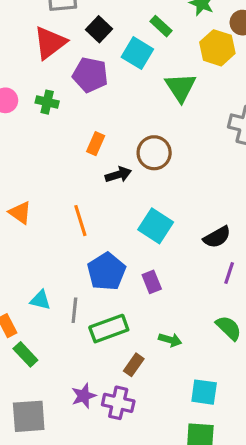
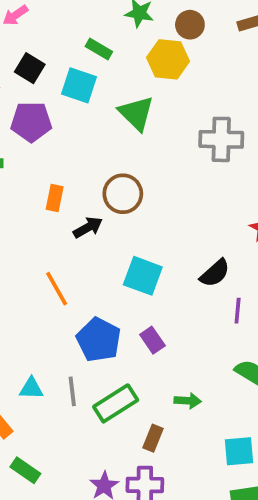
green rectangle: (25, 354) -> (25, 470), moved

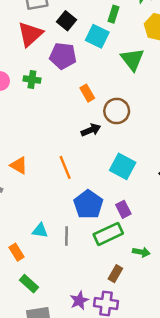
green rectangle: (99, 49) -> (113, 14), turned 70
orange rectangle: (55, 198) -> (87, 93), moved, turned -49
green rectangle: (116, 403) -> (108, 234), moved

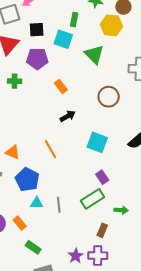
black square: (67, 21) -> (37, 30), turned -35
brown circle: (117, 111) -> (109, 97), moved
blue pentagon: (88, 204) -> (27, 180), moved

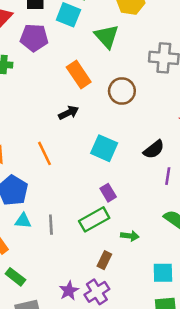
orange rectangle: (61, 86) -> (79, 75), moved, size x1.5
purple cross: (98, 256) -> (97, 292), turned -36

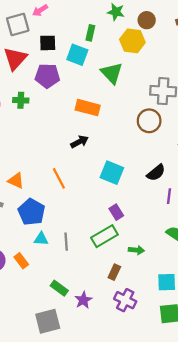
orange rectangle: (79, 75) -> (88, 108), turned -40
brown circle: (122, 91) -> (149, 121), moved
green rectangle: (15, 277) -> (59, 288), moved
purple cross: (97, 292) -> (125, 300), moved, turned -30

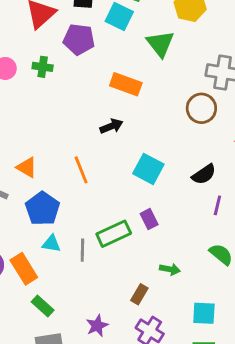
green rectangle: (104, 236) -> (114, 234), moved
orange rectangle: (21, 261) -> (24, 269), size x1.5
green rectangle: (59, 288) -> (43, 306), moved

